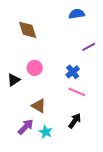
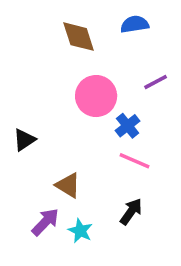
brown diamond: (28, 30) -> (79, 37), moved
pink circle: (35, 68) -> (96, 96), moved, size x1.5

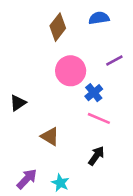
brown diamond: (79, 37) -> (58, 27), turned 56
purple arrow: (45, 222) -> (27, 179), moved
cyan star: (80, 231) -> (60, 183), moved

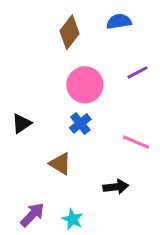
blue cross: (94, 93) -> (80, 123), moved
pink line: (99, 118) -> (136, 142), moved
black arrow: (96, 156) -> (116, 187), turned 48

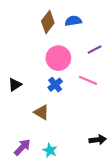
blue semicircle: (119, 21) -> (73, 21), moved
pink line: (136, 142) -> (88, 80), moved
black arrow: (116, 187) -> (98, 140), moved

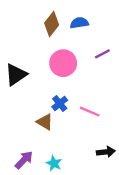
pink line: (88, 80) -> (90, 112), moved
black triangle: (15, 85) -> (16, 75), moved, size x1.5
blue cross: (55, 85) -> (60, 103), moved

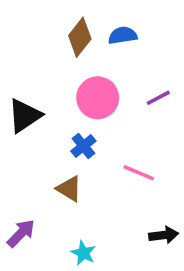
purple line: (102, 54) -> (158, 98), moved
blue cross: (60, 103) -> (83, 146), moved
purple arrow: (24, 160) -> (21, 233), moved

